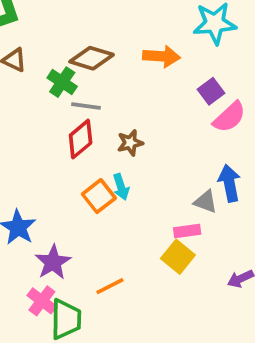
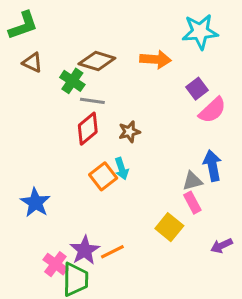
gray triangle: (206, 202) -> (192, 181), turned -35
pink rectangle: (187, 231) -> (192, 203), moved, turned 70
purple star: (53, 262) -> (85, 250), moved

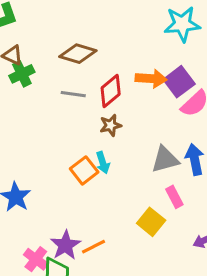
orange arrow: (155, 59) -> (151, 79), moved
green cross: (72, 81) -> (22, 74), moved, turned 30
purple square: (197, 89) -> (179, 82), size x1.4
red diamond: (88, 129) -> (111, 91), moved
gray triangle: (192, 181) -> (165, 160), moved, size x1.4

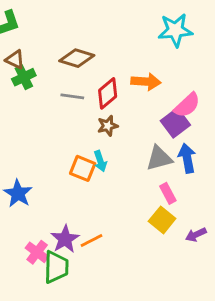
purple square: (179, 82) -> (175, 123), moved
orange square: (84, 170) -> (83, 168), turned -30
yellow square: (151, 222) -> (162, 220), moved

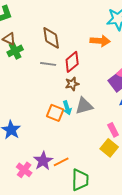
brown diamond: (77, 58) -> (51, 38), turned 65
orange arrow: (146, 82) -> (100, 41), moved
gray triangle: (159, 158) -> (84, 106), moved
green trapezoid: (56, 267) -> (80, 180), moved

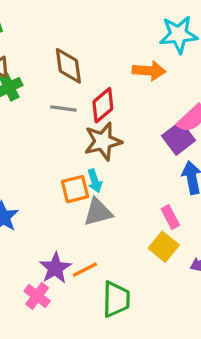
brown star: (72, 84) -> (103, 141), size x1.6
gray triangle: (84, 106) -> (98, 212), moved
orange square: (55, 113) -> (75, 189), turned -36
pink cross: (24, 170) -> (37, 296), moved

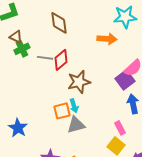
brown diamond: (68, 66) -> (59, 23), moved
red diamond: (103, 105) -> (61, 60), moved
gray line: (63, 109) -> (45, 58), moved

